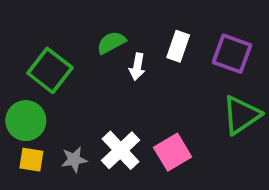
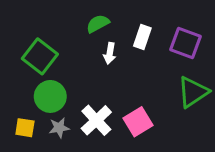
green semicircle: (111, 43) -> (98, 24), moved
green circle: (26, 121) -> (50, 96), moved

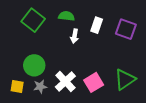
green semicircle: (98, 24) -> (66, 16), turned 35
green square: (40, 56) -> (33, 20), moved
green triangle: (193, 92) -> (125, 79), moved

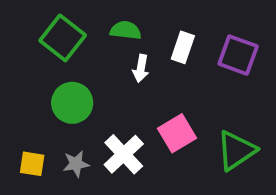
green circle: (34, 65) -> (72, 103), moved
pink square: (94, 82) -> (177, 133), moved

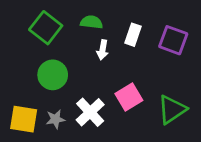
yellow square: (32, 164) -> (24, 119), size x1.5

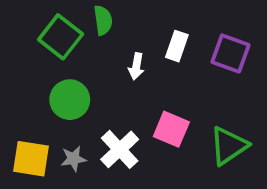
green semicircle: (91, 22) -> (103, 20), moved, turned 75
pink square: (129, 97) -> (171, 129), turned -36

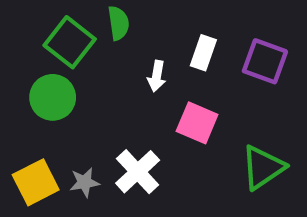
green circle: (70, 100) -> (53, 97), moved
pink square: (171, 129) -> (197, 123), moved
yellow square: (31, 159) -> (36, 182), turned -36

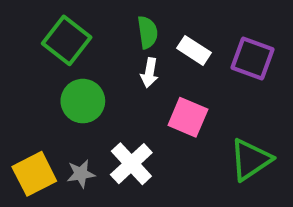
green semicircle: (118, 23) -> (147, 32), moved
white rectangle: (203, 53) -> (194, 50), turned -76
green circle: (53, 97) -> (83, 101), moved

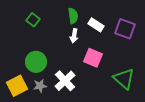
green square: (67, 40) -> (33, 20), size x0.6
green circle: (83, 101) -> (36, 62), moved
green triangle: (251, 160) -> (124, 79), turned -45

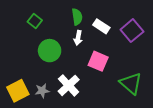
purple square: (125, 29) -> (132, 31), turned 30
green circle: (36, 62) -> (50, 51), moved

